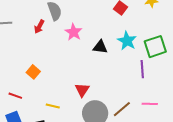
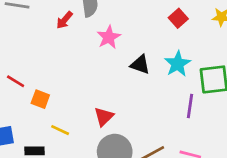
orange square: (33, 72) -> (40, 99), moved, turned -32
red line: (15, 96) -> (16, 81), moved

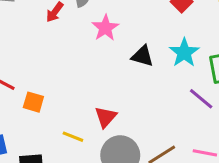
purple line: (190, 106) -> (201, 99), turned -55
yellow line: (60, 130) -> (73, 137), moved

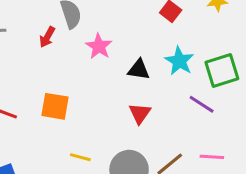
orange square: (33, 102) -> (55, 106), moved, size x1.4
red triangle: (106, 117) -> (140, 113), moved

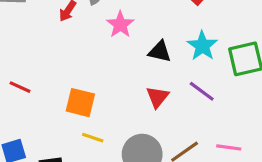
purple line: (202, 104) -> (202, 91), moved
orange square: (55, 106) -> (80, 103), moved

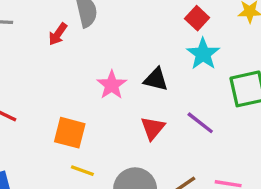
pink star: (120, 25) -> (112, 85), moved
cyan star: (202, 46) -> (203, 54), moved

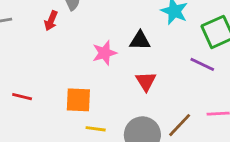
pink star: (112, 85) -> (104, 53), turned 30
purple line: (200, 123) -> (202, 64), moved

